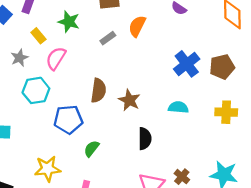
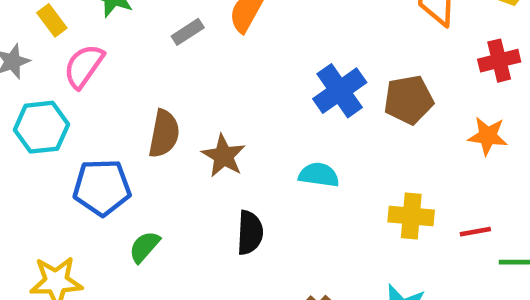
yellow cross: (226, 112) -> (411, 216), moved

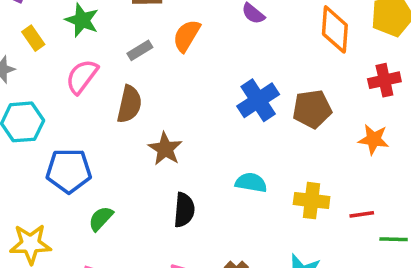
pink semicircle: (84, 66) -> (82, 76), moved
brown semicircle: (164, 134) -> (129, 104), moved
cyan semicircle: (319, 175) -> (251, 183), moved

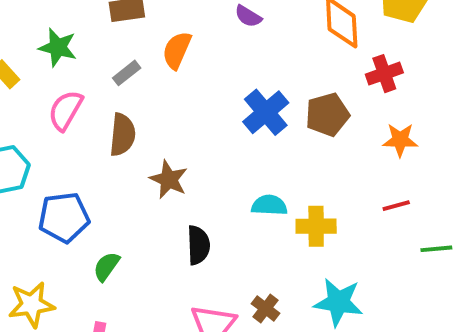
red cross: (384, 80) -> (384, 74), moved
yellow cross: (312, 201) -> (316, 226), moved
red line: (362, 214) -> (396, 206), moved

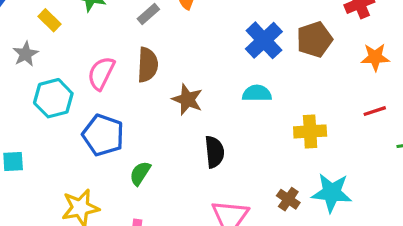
pink semicircle: (65, 110) -> (101, 73), moved
cyan semicircle: (269, 205) -> (257, 93), moved
blue pentagon: (64, 217) -> (103, 135), turned 30
brown cross: (266, 308) -> (288, 199), moved

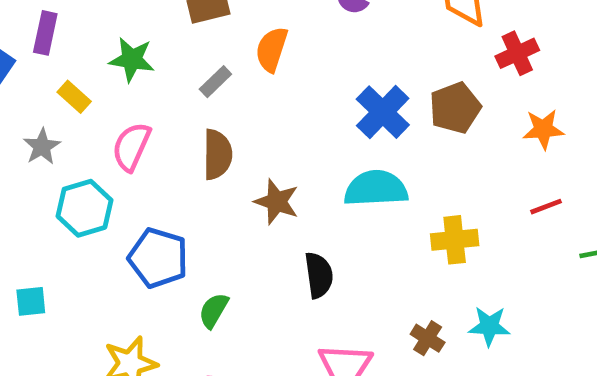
pink semicircle: (101, 73) -> (131, 147), moved
cyan semicircle: (257, 93) -> (376, 188), size x1.5
cyan star: (332, 193) -> (489, 326), size x0.7

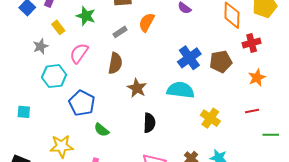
orange star: (543, 129) -> (257, 78), turned -30
yellow cross: (455, 240) -> (210, 118), turned 30
green semicircle: (214, 310) -> (102, 130), turned -91

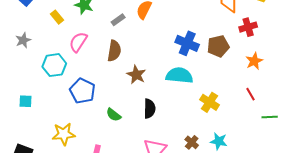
gray star: (41, 46) -> (23, 40), moved
blue cross: (189, 58) -> (187, 43), turned -30
red line: (252, 111) -> (250, 94), turned 72
green semicircle: (102, 130) -> (114, 115), moved

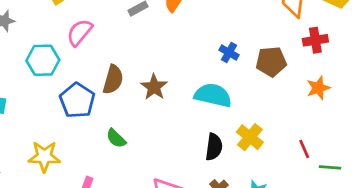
blue cross: (187, 43) -> (229, 53), size x0.6
brown semicircle: (114, 51) -> (113, 80), moved
red line: (250, 94) -> (304, 149), moved
black semicircle: (150, 109) -> (214, 147), moved

